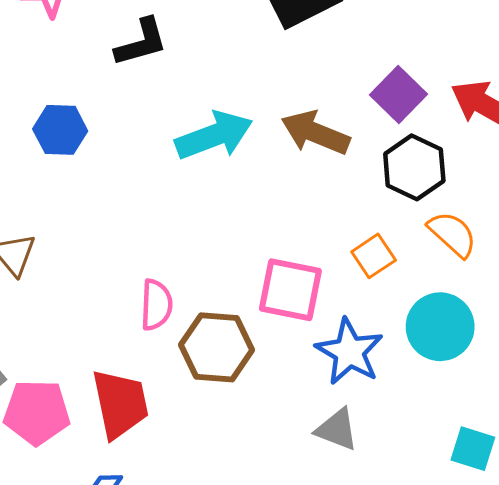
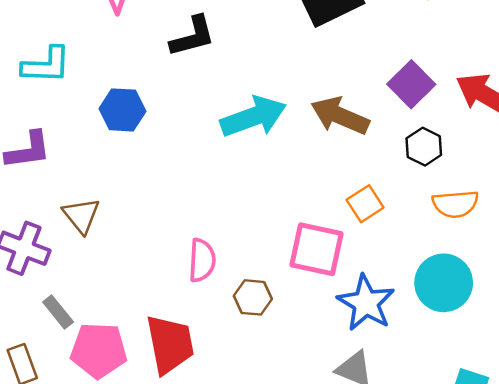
black hexagon: (414, 167) -> (424, 147), size x0.7
orange semicircle: (452, 234) -> (455, 204), turned 132
orange square: (374, 256) -> (365, 204), moved
brown hexagon: (217, 347) -> (253, 297), size x0.6

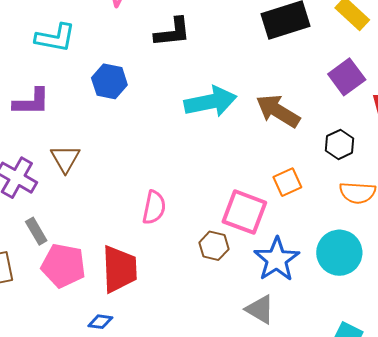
purple square: (411, 84) -> (347, 77), moved
brown hexagon: (253, 297) -> (214, 246), moved

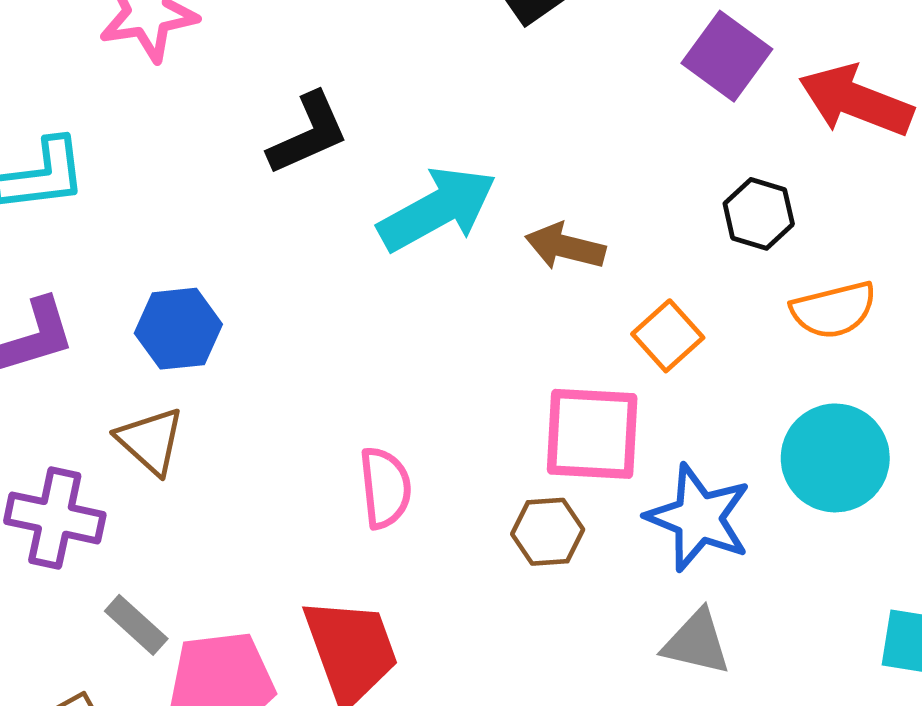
black L-shape: (172, 32) -> (308, 134), moved
blue hexagon: (109, 81) -> (178, 329), moved
brown arrow: (278, 111) -> (565, 247), moved, size x0.7

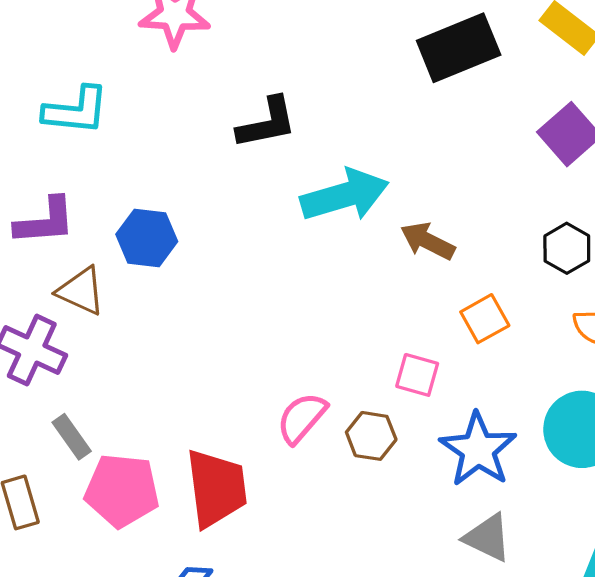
pink square: (592, 434) -> (417, 375), size x0.6
brown triangle: (150, 441) -> (81, 291), moved, turned -30
pink semicircle: (385, 488) -> (302, 418), moved, turned -146
gray triangle: (697, 642) -> (487, 538), moved

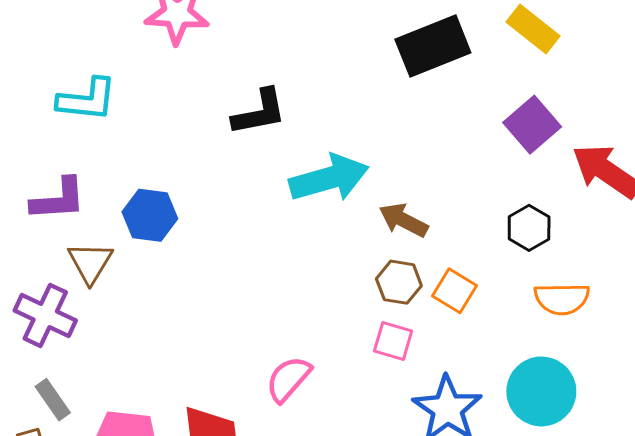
brown triangle: (81, 291) -> (90, 263), turned 36
orange square: (485, 319) -> (454, 291), turned -30
brown hexagon: (371, 436) -> (399, 282), moved
gray rectangle: (72, 437) -> (53, 400), moved

